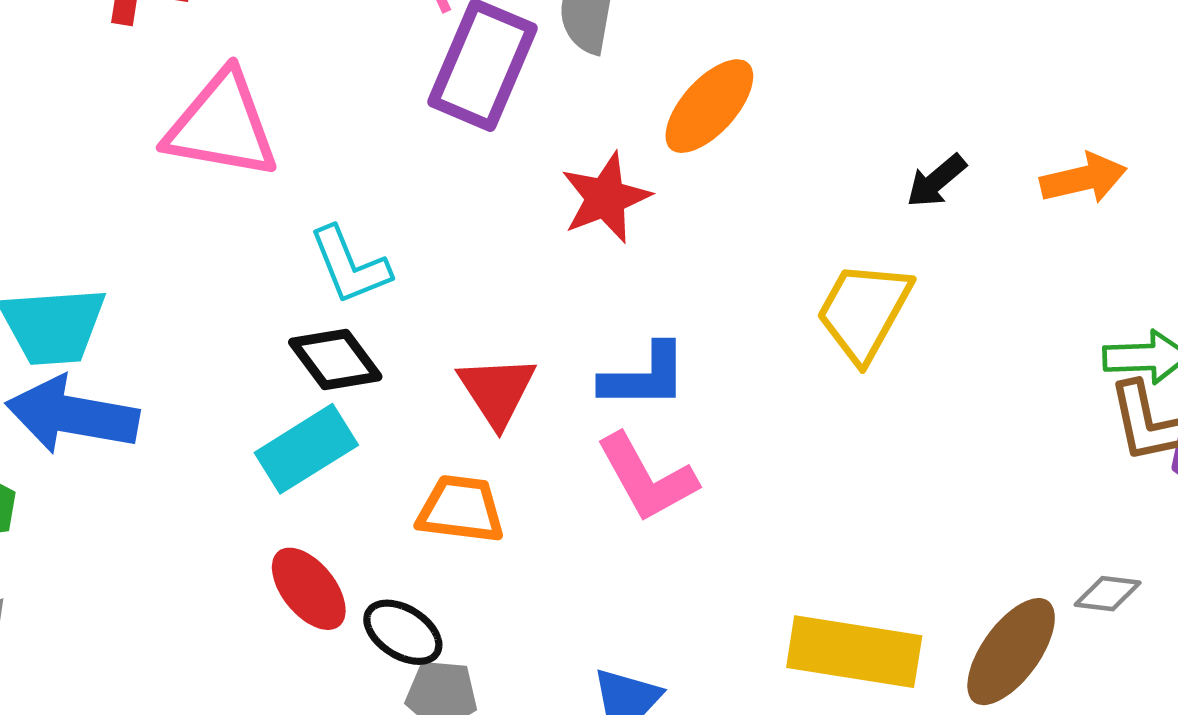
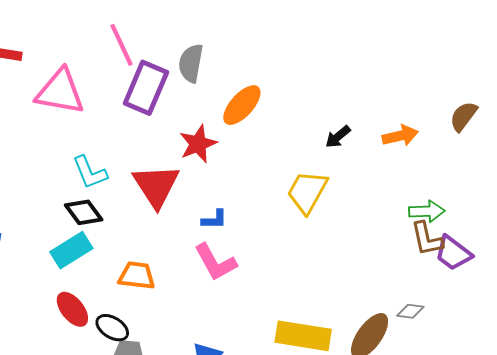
pink triangle: (222, 125) -> (60, 92), moved
blue L-shape: (644, 376) -> (214, 219), size x0.7
red triangle: (497, 391) -> (156, 186), moved, size x1.4

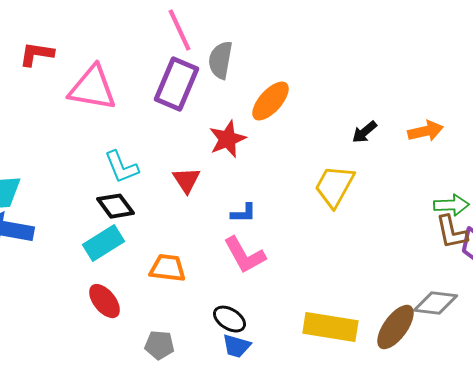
pink line: (121, 45) -> (179, 30), moved
red triangle: (156, 186) -> (186, 180), size x0.6
gray diamond: (410, 311) -> (435, 303), size x1.6
black ellipse: (112, 328) -> (229, 319), moved

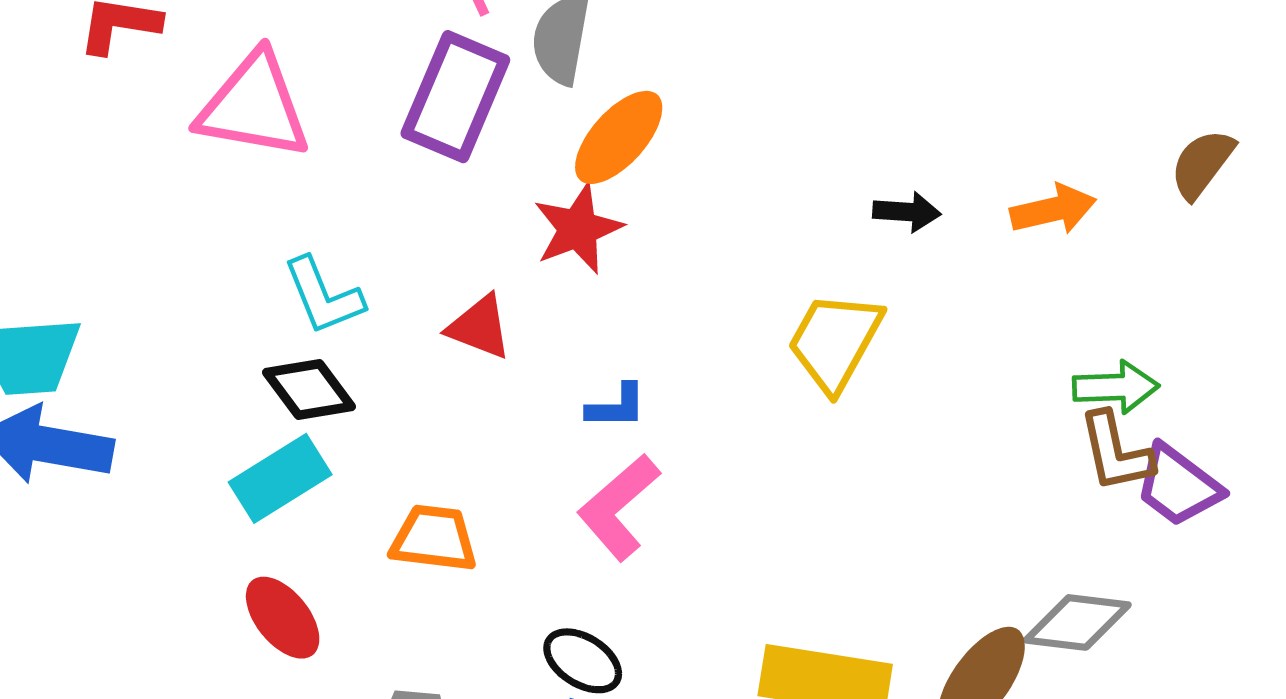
orange ellipse: (270, 101) -> (619, 137), moved
black arrow: (364, 132) -> (907, 212), turned -136
red triangle: (186, 180) -> (479, 327), turned -36
pink L-shape: (244, 255) -> (619, 507), turned 78

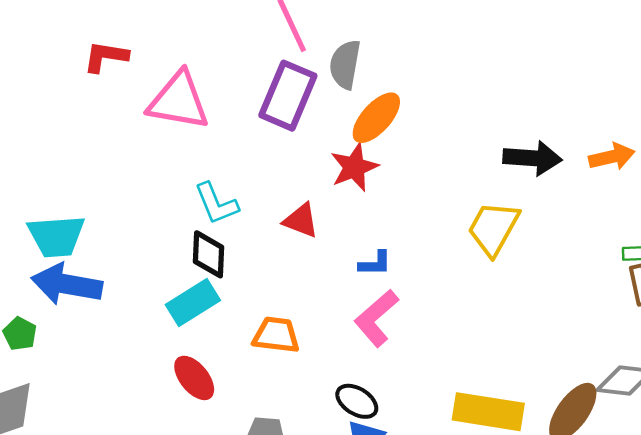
black arrow: (907, 212) -> (532, 158), size x1.6
black diamond: (309, 390) -> (209, 254), turned 39

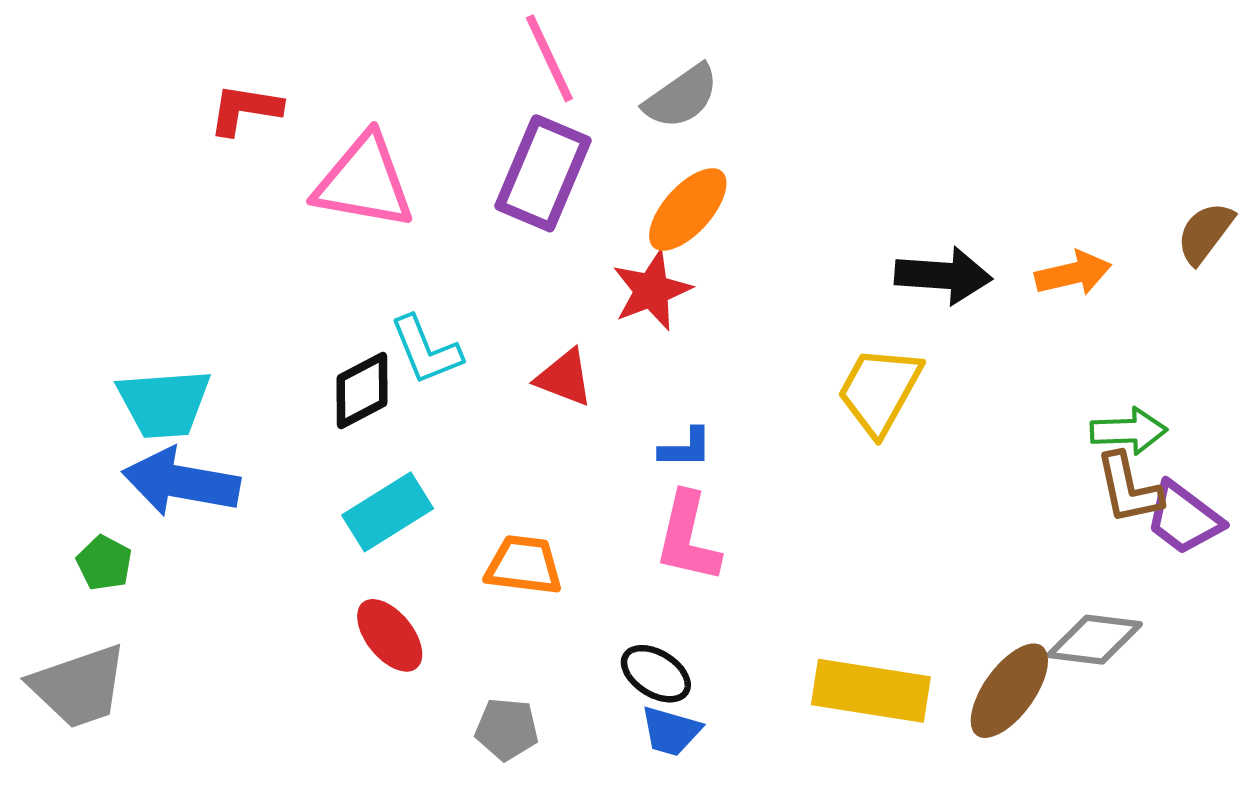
gray semicircle: (345, 64) -> (681, 97), moved, turned -135
black diamond: (209, 254) -> (362, 390), moved, turned 60
pink L-shape: (376, 318) -> (688, 537), turned -36

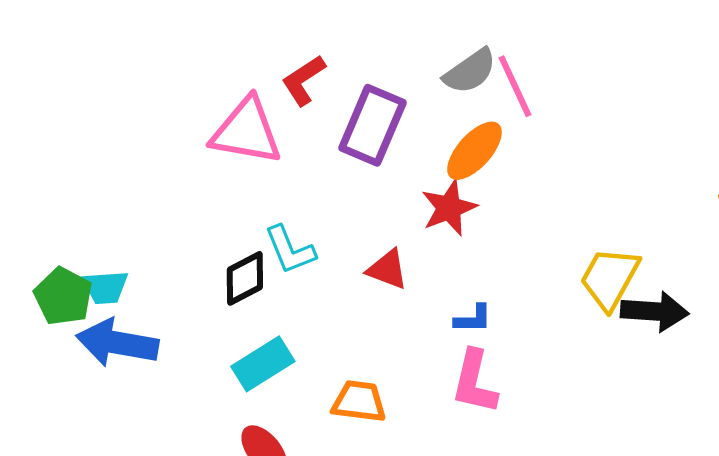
pink line: (549, 58) -> (515, 86), moved
red L-shape: (245, 109) -> (303, 80), moved, turned -42
black arrow: (943, 275) -> (655, 311), moved
cyan trapezoid: (164, 403) -> (105, 287), size x0.7
green pentagon: (104, 563) -> (63, 296), moved, size x1.5

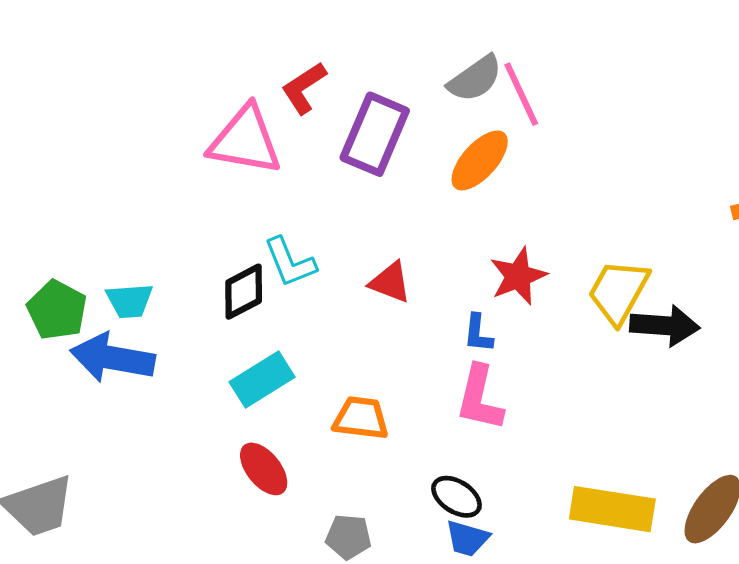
red star: (449, 208) -> (518, 276), moved
cyan trapezoid: (105, 287) -> (129, 301), moved
blue L-shape: (473, 319) -> (478, 333), turned 96

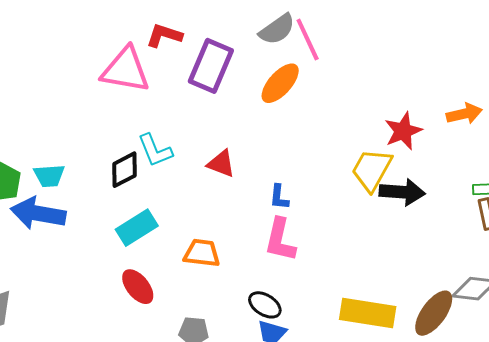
red L-shape: (304, 88) -> (164, 35), turned 51
red star: (518, 276) -> (403, 131), moved

